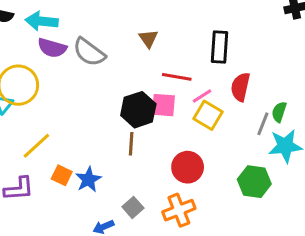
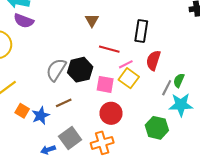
gray semicircle: (89, 52) -> (56, 70), moved, turned 80
pink square: (164, 105) -> (105, 84), moved
brown line: (131, 144) -> (64, 103), moved, turned 56
gray square: (133, 207) -> (70, 138), size x1.5

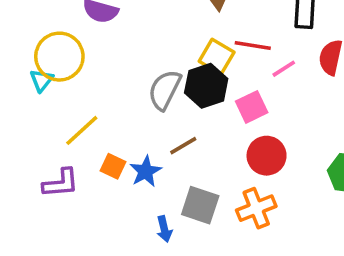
yellow square: (129, 78) -> (217, 57), moved
pink square: (105, 84) -> (252, 107), turned -30
gray square: (70, 138) -> (200, 205), turned -30
blue arrow: (48, 150) -> (164, 229), turned -80

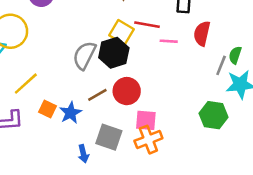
pink line: (284, 69) -> (169, 41), turned 36
pink square: (252, 107) -> (146, 120), moved, turned 30
red circle: (267, 156) -> (127, 91), moved

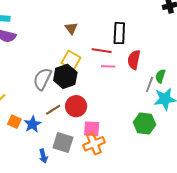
red line: (147, 25) -> (102, 51), moved

